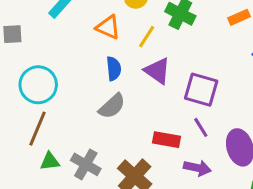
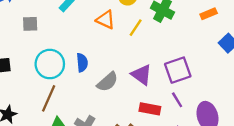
blue semicircle: (114, 69) -> (82, 63), moved
purple triangle: (157, 71) -> (142, 75), moved
purple square: (201, 90) -> (178, 70), turned -36

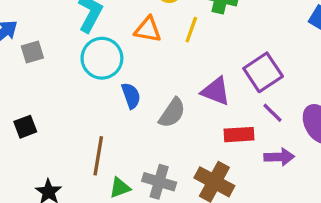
gray square: (30, 24) -> (32, 52), moved
cyan circle: (50, 64) -> (102, 58), moved

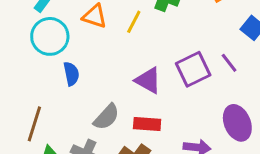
gray semicircle: (172, 113) -> (106, 117), moved
purple line: (273, 113) -> (229, 63), moved
red rectangle: (239, 135) -> (147, 124), moved

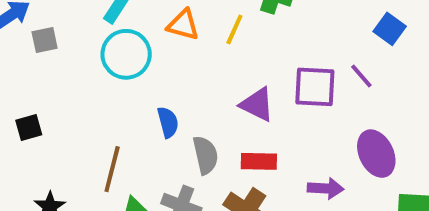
purple square: (193, 69) -> (315, 87), turned 32
blue semicircle: (71, 74) -> (168, 122), moved
gray semicircle: (106, 117) -> (205, 155), turned -52

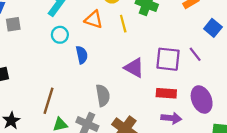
yellow line: (234, 29) -> (123, 24), turned -42
cyan circle: (126, 54) -> (60, 35), size x0.6
blue semicircle: (168, 122) -> (82, 55), moved
red rectangle: (259, 161) -> (166, 93), moved

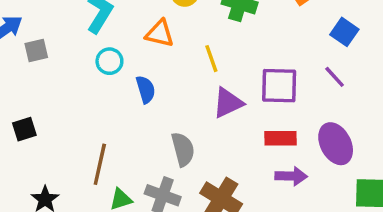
yellow line: (123, 24) -> (211, 59), moved
purple line: (195, 54) -> (335, 77), moved
purple triangle: (134, 68) -> (228, 103), turned -50

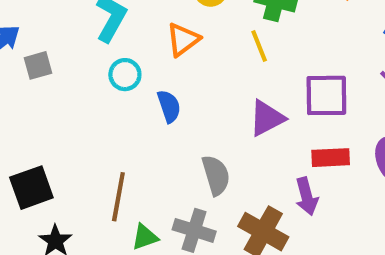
orange triangle: (160, 34) -> (183, 40), turned -48
yellow line: (211, 59) -> (259, 46), moved
black square: (24, 129) -> (31, 188), moved, size x1.5
purple arrow: (291, 176) -> (307, 196), moved, turned 76

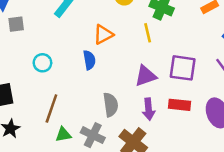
orange triangle: (183, 40) -> (103, 34), moved
cyan circle: (125, 75) -> (42, 63), moved
purple arrow: (307, 196) -> (149, 109), moved

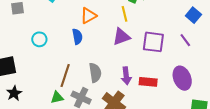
purple triangle: (146, 76) -> (121, 37), moved
red rectangle: (179, 105) -> (148, 82), moved
brown line: (51, 108) -> (65, 75), moved

